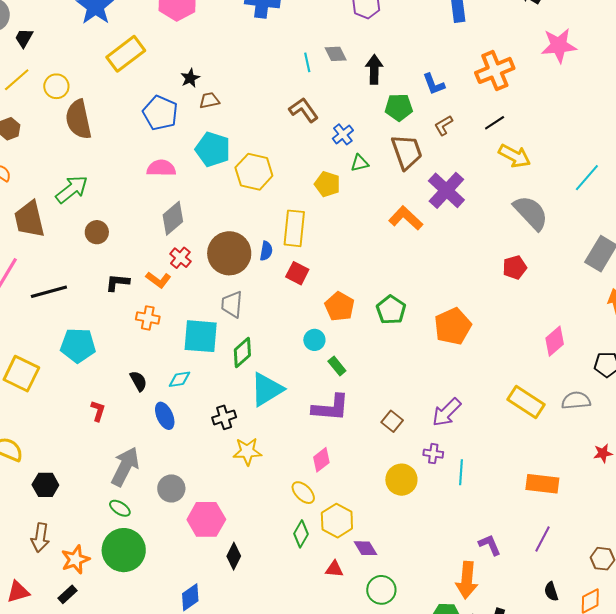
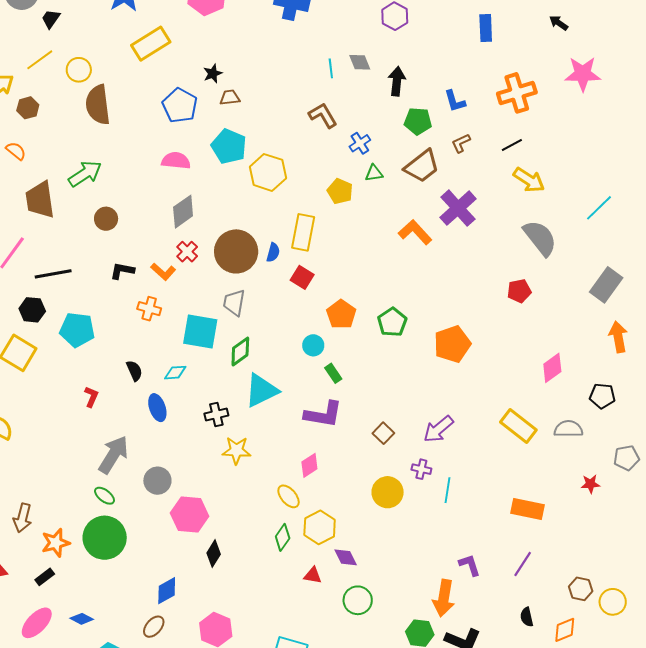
brown trapezoid: (407, 152) -> (422, 166), turned 66
black hexagon: (45, 485) -> (32, 310), moved

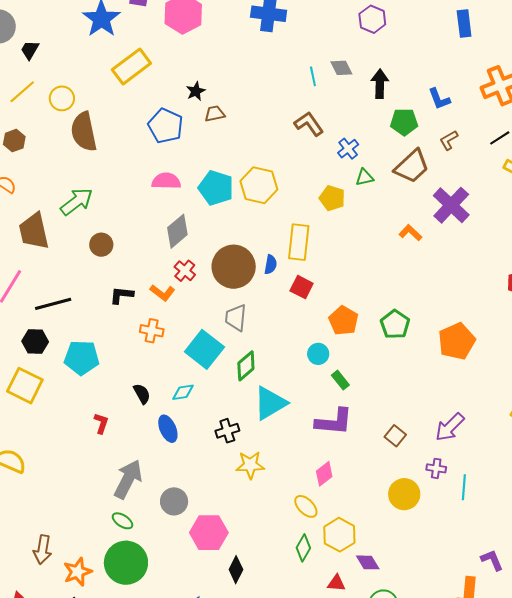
cyan pentagon: (229, 146) -> (216, 188), moved
orange L-shape: (415, 232) -> (410, 233), size x0.7
cyan square: (200, 332) -> (204, 349), turned 33

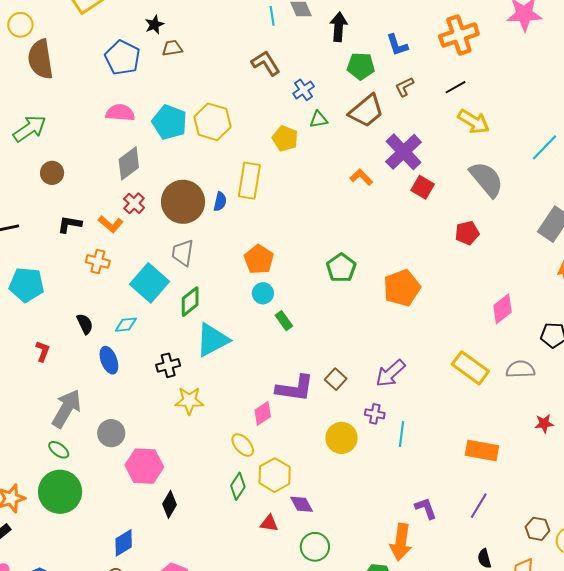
red square: (302, 287) -> (423, 187), moved
orange pentagon: (343, 321) -> (259, 259), moved
purple L-shape: (334, 422) -> (295, 388), moved

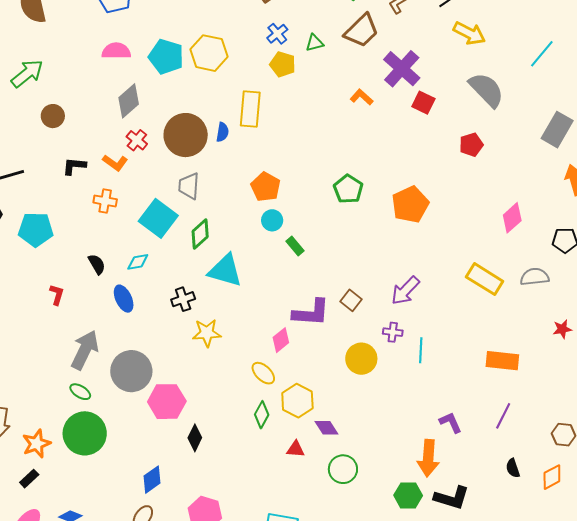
blue cross: (304, 90) -> (277, 34), moved
cyan triangle: (212, 340) -> (225, 271), turned 48
gray circle: (111, 433) -> (131, 371), size x1.5

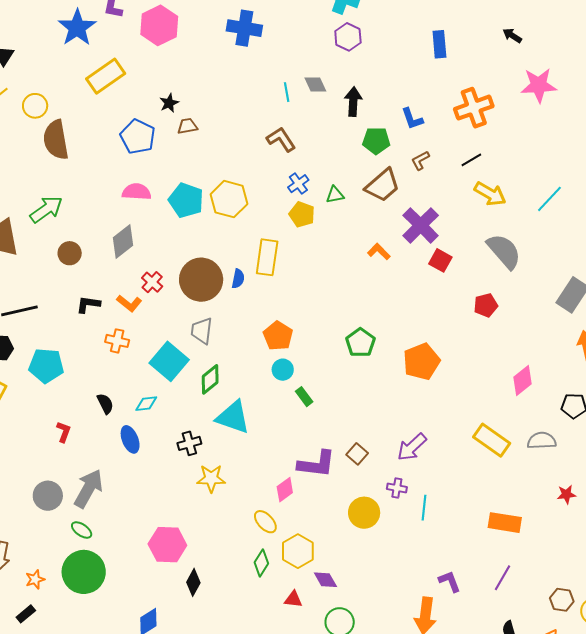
cyan line: (542, 54) -> (549, 199), moved
gray diamond: (129, 101) -> (123, 242), moved
gray circle: (131, 371) -> (48, 496), moved, size x0.7
orange star: (37, 444) -> (35, 579), size x0.7

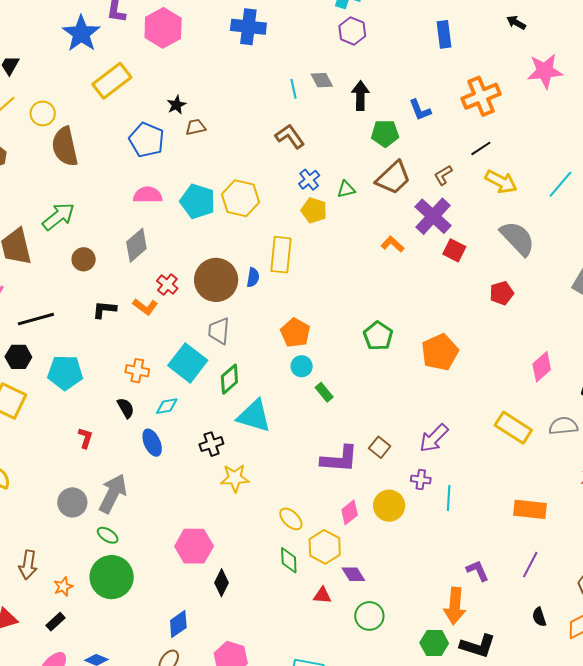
brown L-shape: (420, 160) -> (443, 175), moved
orange cross: (117, 341) -> (137, 371), moved
pink diamond: (285, 490) -> (350, 512), moved
green diamond: (261, 563) -> (289, 560), turned -32

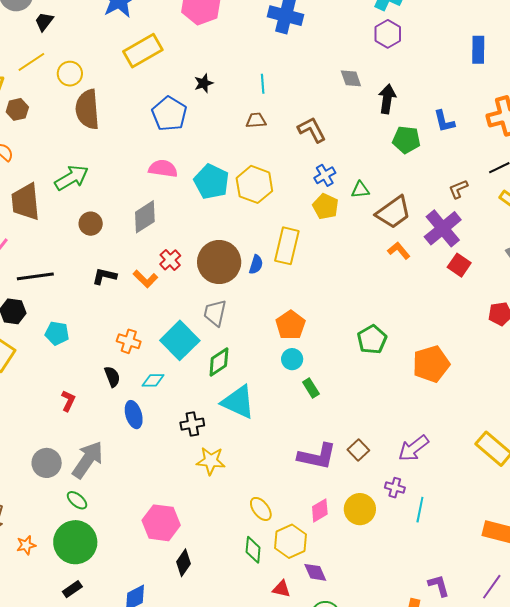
cyan line: (293, 89) -> (263, 84), moved
brown trapezoid: (196, 127) -> (256, 120), moved
brown trapezoid: (393, 178) -> (393, 212), moved
cyan pentagon: (65, 373) -> (57, 333), size x0.7
black rectangle: (56, 622) -> (72, 589), moved

